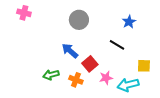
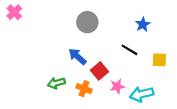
pink cross: (24, 13) -> (14, 12), moved, turned 32
yellow square: (144, 66) -> (159, 60), moved

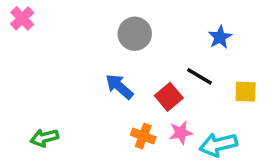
red square: (100, 71) -> (169, 97), moved
green arrow: (56, 83) -> (44, 138), moved
orange cross: (84, 89) -> (143, 136), moved

